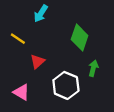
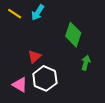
yellow line: (18, 39) -> (15, 14), moved
white hexagon: (66, 85) -> (45, 78), moved

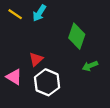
green arrow: (86, 63) -> (90, 66), turned -128
pink triangle: (20, 85) -> (14, 77), moved

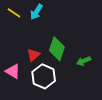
green diamond: (77, 36) -> (57, 49), moved

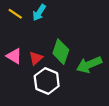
green arrow: (84, 61) -> (89, 65), size x1.6
pink triangle: (13, 71) -> (14, 56), moved

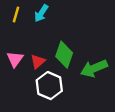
yellow line: (15, 14) -> (16, 14), turned 72
pink triangle: (14, 56) -> (15, 59), turned 35

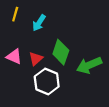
cyan arrow: (41, 13) -> (39, 23), moved
pink triangle: (15, 59) -> (14, 57), turned -42

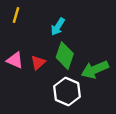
cyan arrow: (39, 23) -> (58, 27), moved
white hexagon: (47, 82) -> (67, 92), moved

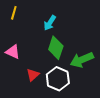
red triangle: (38, 63) -> (33, 75), moved

